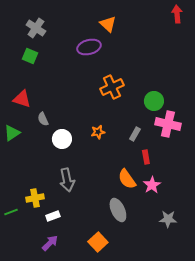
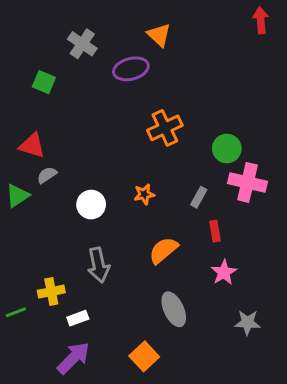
gray cross: (36, 28) -> (82, 44), moved
gray semicircle: (43, 119) -> (47, 175), moved, turned 80
orange semicircle: (127, 179) -> (163, 250), moved, turned 85
purple arrow: (50, 243) -> (73, 358), size x1.4

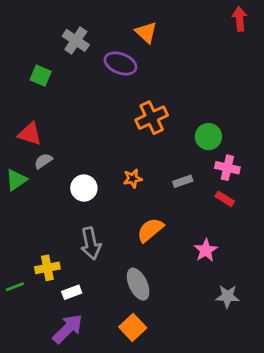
purple ellipse: (131, 69) -> (120, 63), turned 36
pink cross: (247, 182) -> (227, 168), size x0.7
gray rectangle: (199, 197) -> (183, 181), turned 42
red rectangle: (215, 231) -> (225, 199), moved, turned -48
gray ellipse: (174, 309) -> (138, 284), moved

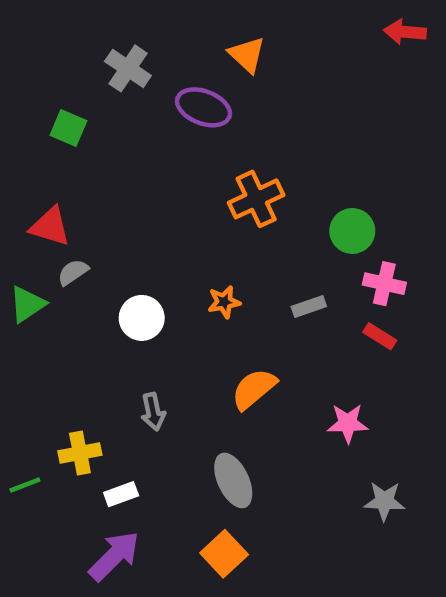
red arrow: (240, 19) -> (405, 32), turned -80
gray arrow: (91, 244) -> (153, 412), size x0.7
pink star: (206, 250) -> (348, 423), turned 30

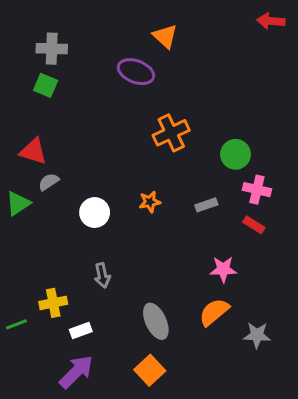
gray cross: (128, 68) -> (52, 49), moved, turned -32
orange semicircle: (254, 389) -> (214, 312), moved
pink star: (348, 423) -> (223, 269), moved

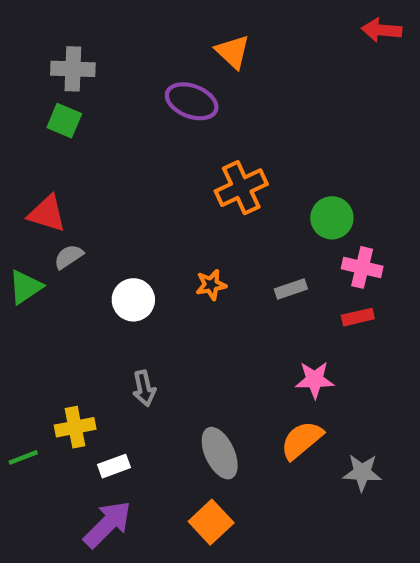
red rectangle: (254, 225) -> (358, 317), turned -45

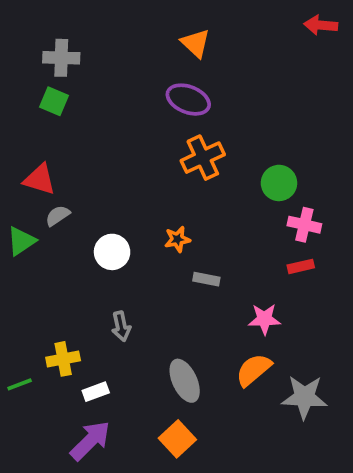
purple ellipse: (192, 101) -> (188, 100), moved
gray rectangle: (291, 289) -> (206, 279), moved, turned 30
gray star: (362, 473) -> (304, 397), size x1.4

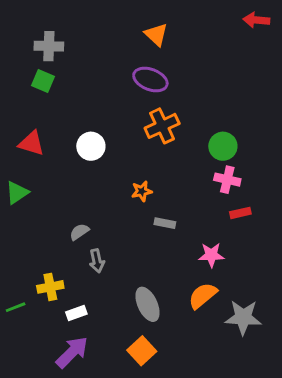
gray semicircle: (58, 216) -> (79, 232), moved
pink cross: (304, 225) -> (227, 180), moved
white circle: (112, 252) -> (91, 146), moved

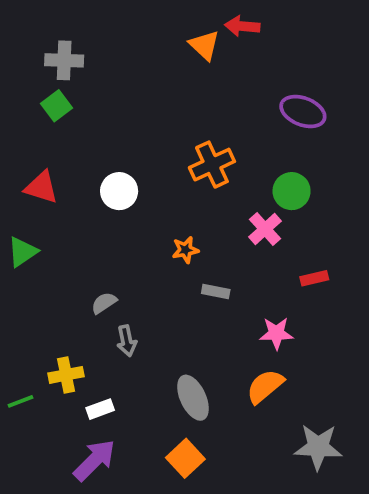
red arrow: (256, 20) -> (242, 26), moved
purple ellipse: (150, 79) -> (303, 111), moved
green square: (43, 81) -> (57, 106), turned 30
pink cross: (227, 180) -> (265, 229), moved, turned 35
gray star: (243, 317) -> (318, 447), moved

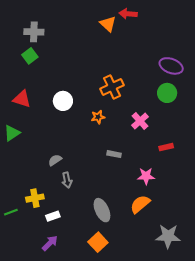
purple ellipse: (303, 111) -> (171, 66), moved
green circle: (292, 191) -> (167, 93), moved
orange star: (185, 250) -> (98, 117), moved
purple arrow: (94, 460) -> (50, 243), size x0.7

